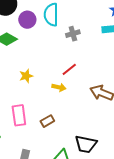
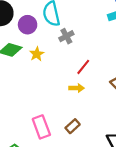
gray cross: (73, 34) -> (66, 36), moved
yellow star: (26, 76) -> (37, 54), moved

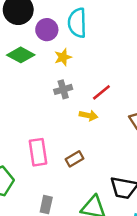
gray cross: (66, 36) -> (63, 89), moved
yellow star: (37, 54) -> (63, 57), moved

